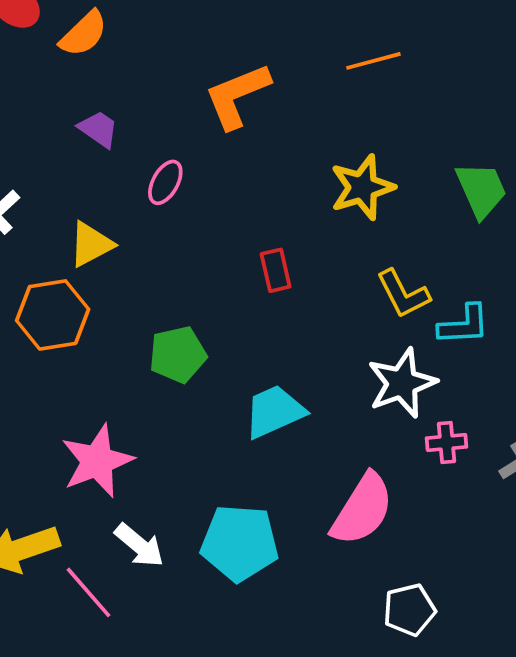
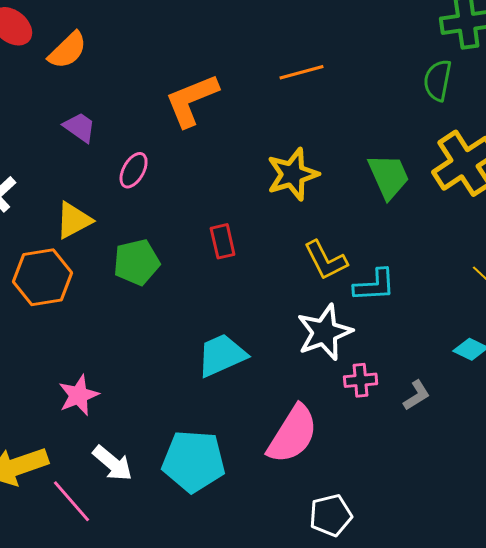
green pentagon: (178, 355) -> (137, 262), moved
pink star: (97, 461) -> (79, 395), size x0.7

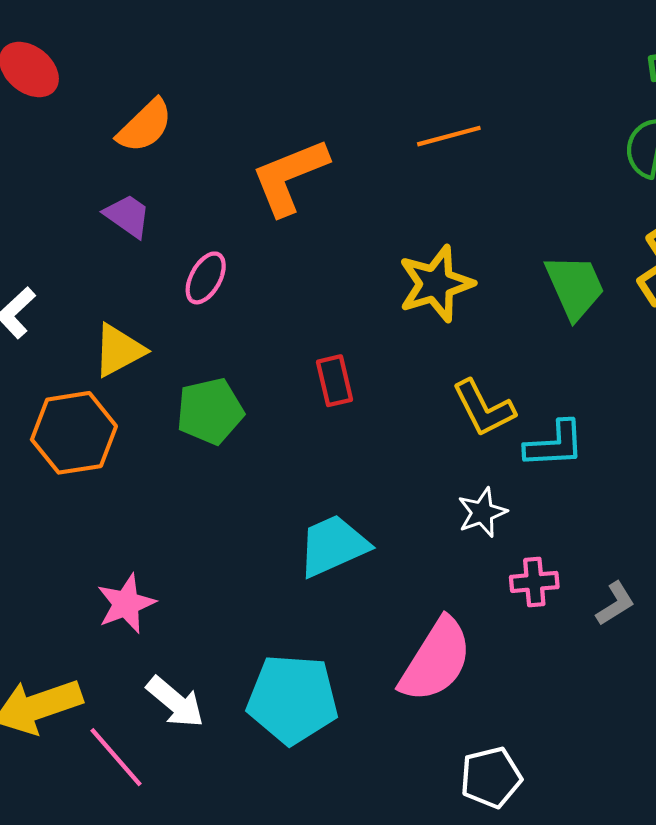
orange semicircle: (68, 50) -> (145, 126), moved
white star: (325, 332) -> (482, 512), size x0.6

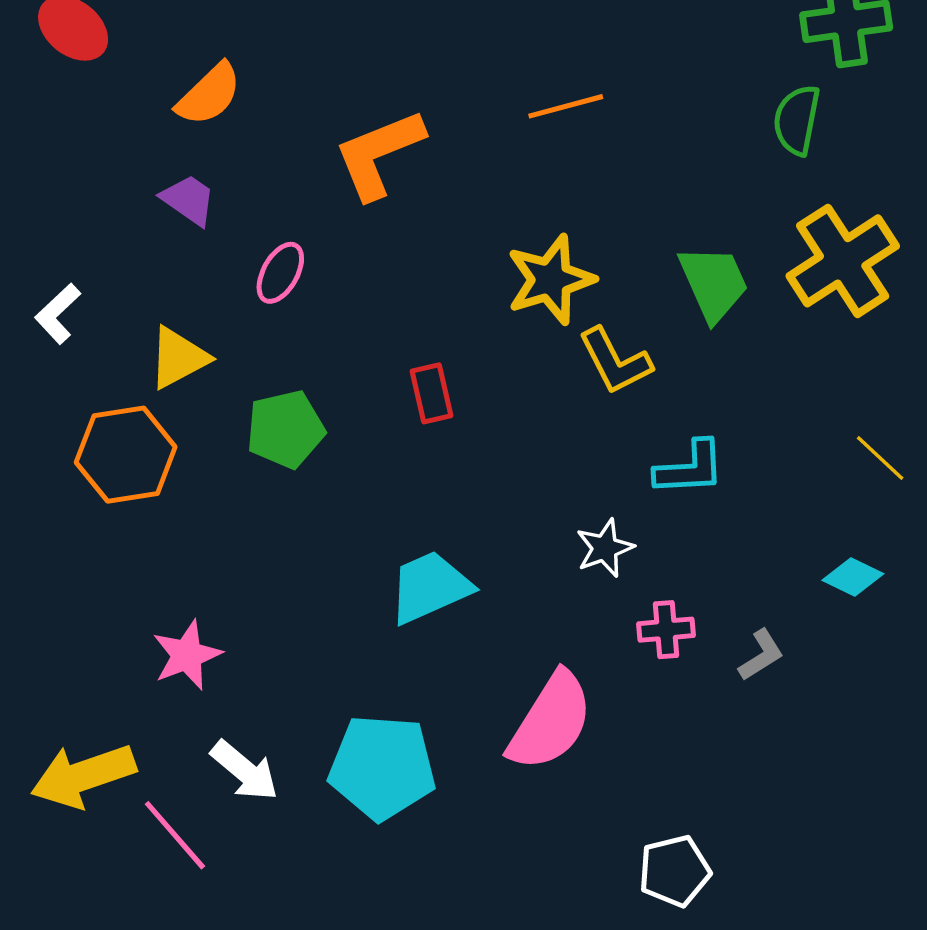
yellow L-shape: (484, 408) -> (615, 361), moved
white pentagon: (491, 777) -> (674, 871), moved

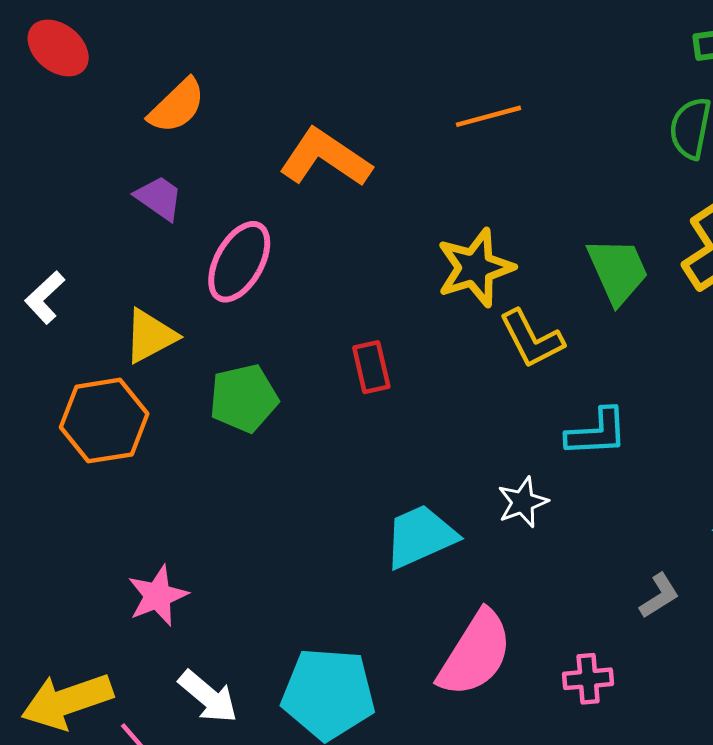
orange L-shape: (379, 154) -> (325, 158), turned 56
pink ellipse: (280, 273) -> (239, 262), size x1.5
cyan trapezoid: (430, 587) -> (420, 536), moved
pink cross: (666, 630) -> (588, 679), moved

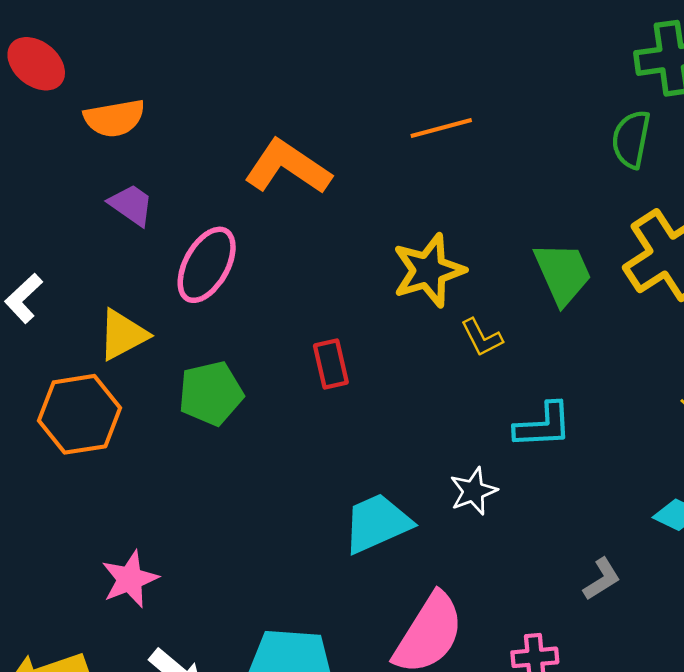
orange semicircle: (177, 106) -> (114, 118), moved, turned 34
yellow L-shape: (532, 339) -> (482, 337), size x0.7

